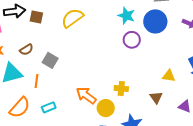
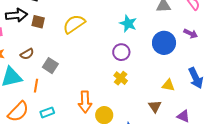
blue circle: (155, 21) -> (164, 43), moved
purple circle: (132, 40) -> (121, 52), moved
yellow cross: (121, 88) -> (121, 78), moved, turned 32
orange arrow: (86, 95) -> (85, 102), turned -130

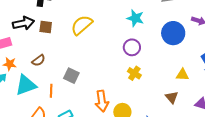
gray square: (50, 66) -> (71, 76), moved

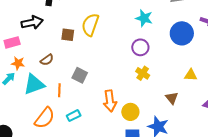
yellow semicircle: (82, 25) -> (90, 25), turned -30
brown square: (46, 27) -> (68, 35), moved
brown triangle: (172, 97) -> (172, 98), moved

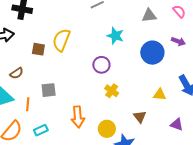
purple circle: (140, 47) -> (101, 65), moved
gray square: (80, 75) -> (49, 90), turned -35
yellow circle: (130, 112) -> (107, 129), moved

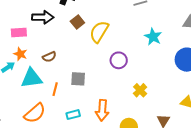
brown square: (38, 49) -> (77, 22), moved, turned 32
purple circle: (101, 65) -> (119, 60), moved
cyan rectangle: (41, 130) -> (73, 115), moved

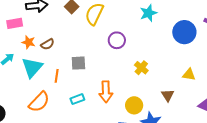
cyan star: (153, 37) -> (148, 13), turned 30
orange star: (20, 54) -> (29, 42), moved
cyan triangle: (32, 78) -> (32, 67), turned -35

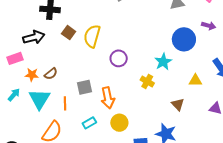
cyan star: (148, 13) -> (163, 62), moved
orange arrow: (106, 92) -> (108, 98), moved
yellow circle: (134, 105) -> (119, 123), moved

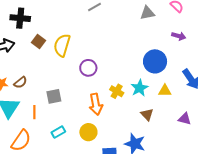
blue circle: (184, 39) -> (155, 61), moved
cyan star: (163, 62) -> (139, 88), moved
orange arrow: (108, 98) -> (96, 104), moved

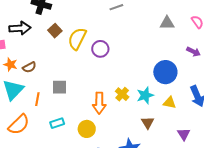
purple circle: (88, 68) -> (100, 49), moved
purple triangle: (185, 119) -> (184, 134), turned 32

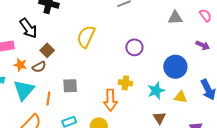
black arrow: (20, 28) -> (28, 28), turned 60
brown square: (55, 31) -> (47, 50), moved
purple circle: (100, 49) -> (134, 47), moved
yellow cross: (122, 94) -> (125, 83), moved, turned -32

